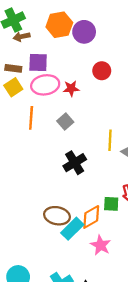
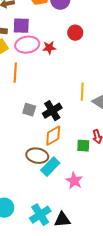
gray square: (65, 121) -> (29, 110), moved, turned -32
orange diamond: (91, 217) -> (53, 136), moved

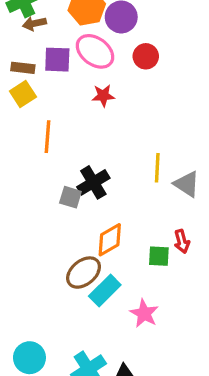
red circle: (75, 33) -> (146, 56), moved
pink ellipse: (27, 45) -> (95, 51), moved, turned 45
black cross: (52, 111) -> (93, 182), moved
brown ellipse: (37, 156) -> (84, 273), turned -50

